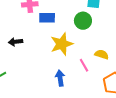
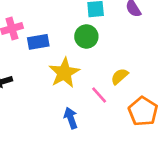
yellow semicircle: (102, 54) -> (120, 76), turned -48

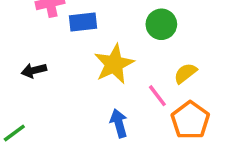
green circle: (86, 36) -> (161, 24), moved
orange pentagon: (143, 111) -> (190, 120), moved

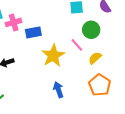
green circle: (161, 24) -> (91, 30), moved
pink line: (157, 96) -> (77, 45), moved

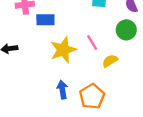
green circle: (91, 30) -> (126, 30), moved
orange pentagon: (100, 85) -> (92, 96), moved

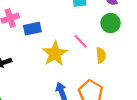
yellow semicircle: (110, 61) -> (101, 55), turned 128

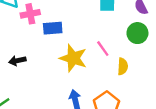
yellow star: (55, 54) -> (73, 58), turned -30

